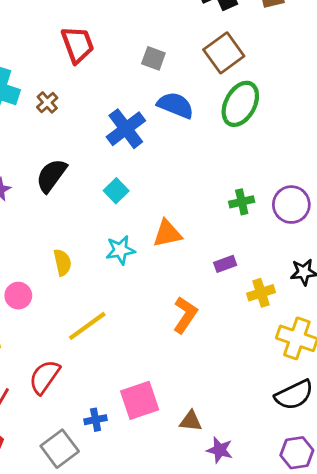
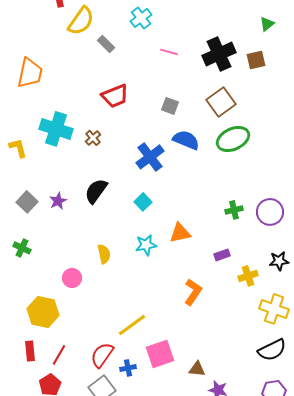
red trapezoid: (78, 45) -> (115, 96), turned 88
green ellipse: (240, 104) -> (233, 139), turned 36
yellow line: (87, 326) -> (132, 325), moved
red semicircle: (44, 377) -> (102, 355), moved

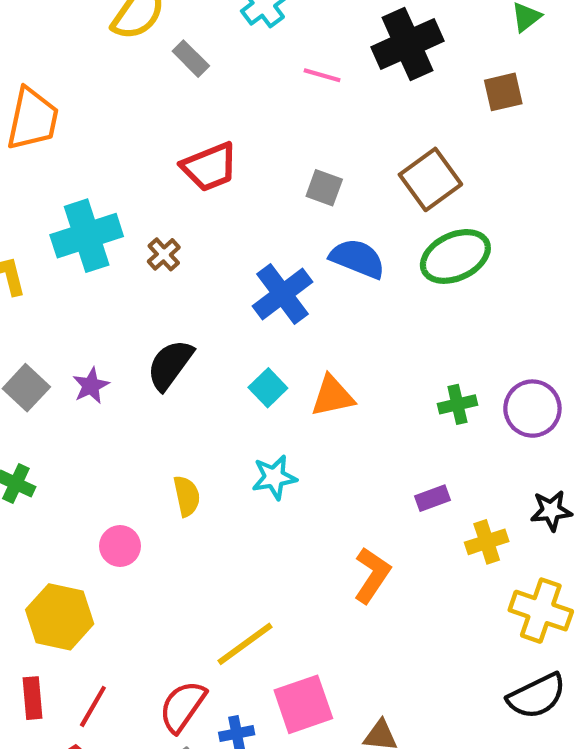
black cross: (219, 54) -> (407, 44), moved
cyan cross: (56, 129) -> (87, 236), turned -36
orange triangle: (180, 233) -> (332, 396), moved

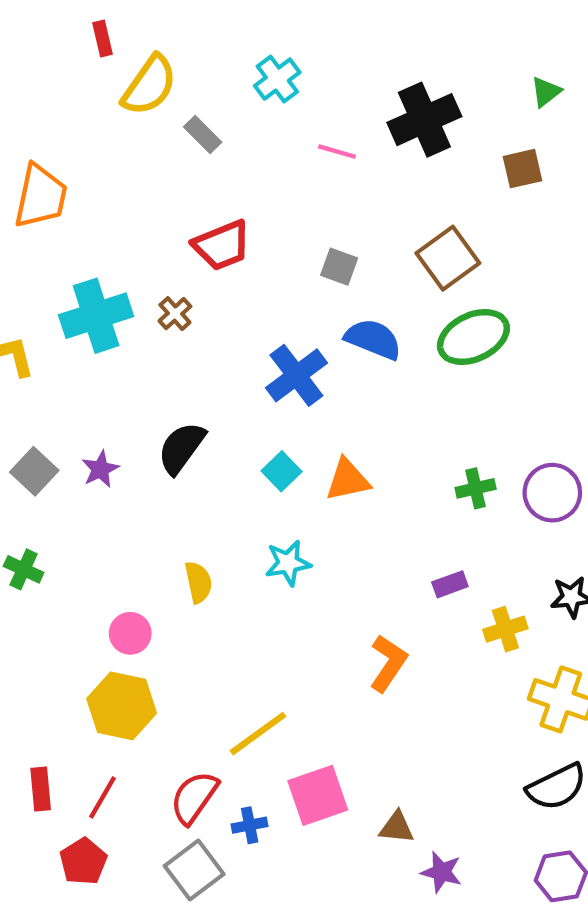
brown cross: (164, 254) -> (175, 314), moved
yellow hexagon: (60, 617) -> (122, 706), moved

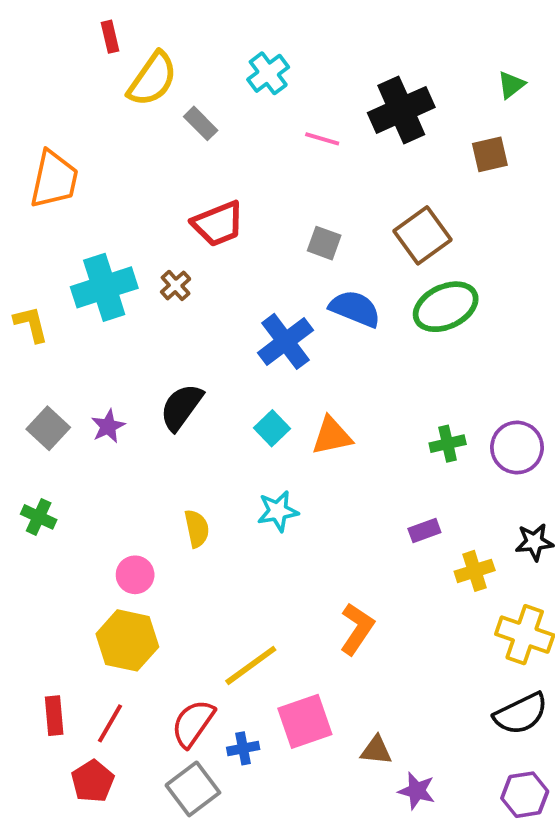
orange L-shape: (388, 663) -> (357, 629), moved

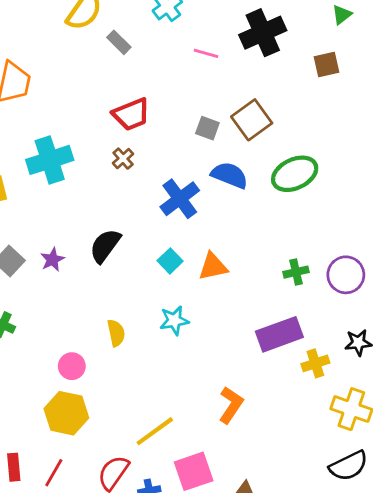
brown square: (422, 235) -> (252, 120), moved
brown cross: (176, 285) -> (123, 159), moved
purple rectangle: (424, 530) -> (279, 334), size x2.0

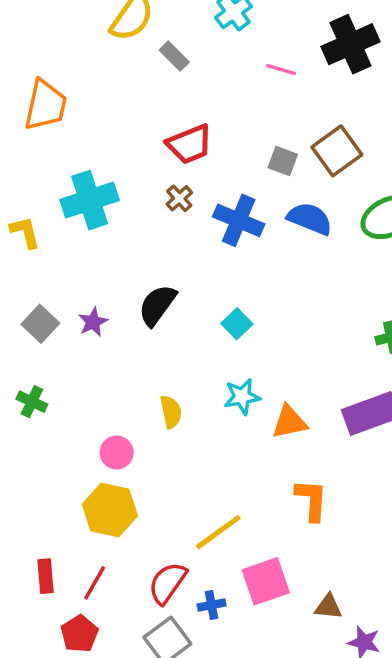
blue cross: (180, 199) -> (239, 220), moved, turned -30
orange triangle: (213, 267) -> (289, 422), moved
orange L-shape: (231, 405) -> (311, 500), turned -30

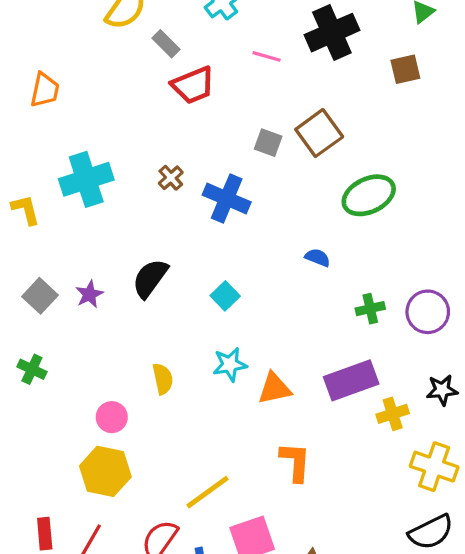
orange trapezoid: (45, 105) -> (45, 90), size x0.7
red trapezoid: (189, 144) -> (193, 85), moved
blue semicircle: (310, 219) -> (318, 258), moved, size x0.6

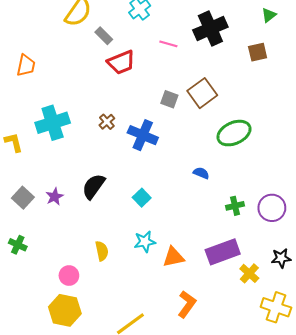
yellow cross: (393, 414) -> (249, 273), turned -30
orange L-shape: (295, 462) -> (187, 304), turned 32

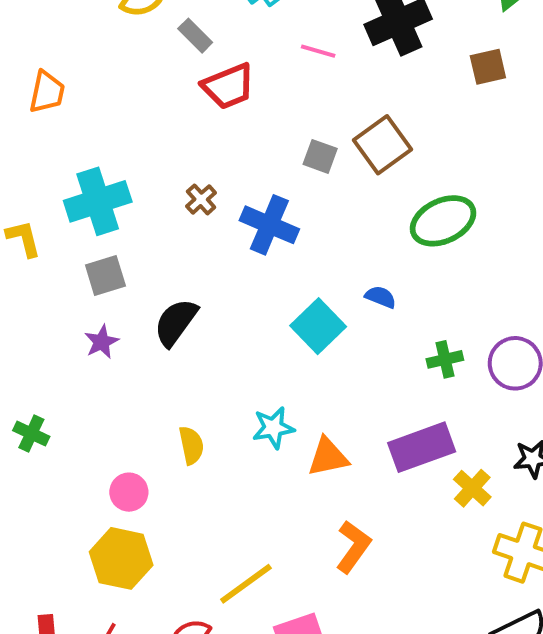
gray square: (23, 198) -> (105, 276), moved, turned 30
cyan square: (142, 198) -> (318, 326), moved, size x1.5

